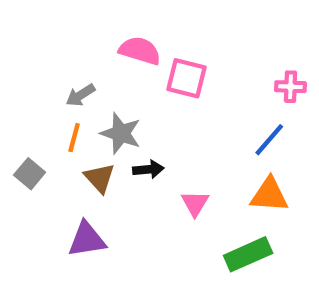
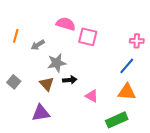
gray star: (121, 133) -> (57, 63), turned -30
orange line: (74, 138) -> (16, 36), moved
pink triangle: (195, 203) -> (92, 96), turned -32

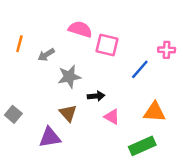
blue line: (127, 66) -> (140, 69), moved
black arrow: (70, 80) -> (96, 96), moved
gray square: (14, 82) -> (13, 114), moved
brown triangle: (47, 84) -> (68, 113), moved

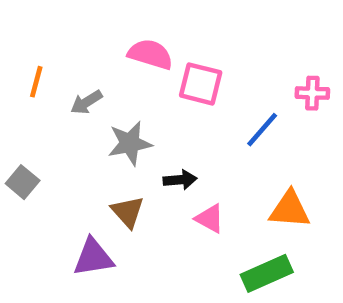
gray square: (13, 114) -> (23, 182), moved

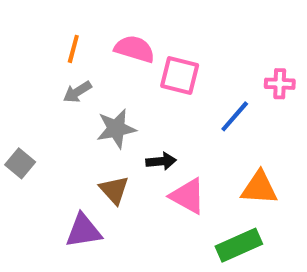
orange line: (36, 82) -> (73, 49), moved
pink triangle: (210, 219) -> (188, 196), size x1.4

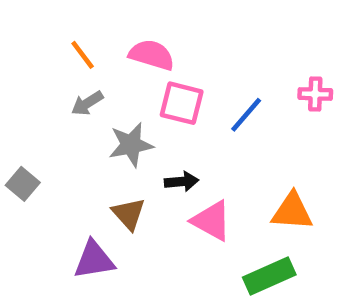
orange line: (73, 49) -> (83, 55), turned -52
pink square: (180, 76) -> (182, 103), moved
blue line: (235, 116) -> (246, 115), moved

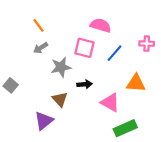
pink semicircle: (152, 55) -> (101, 25), moved
orange triangle: (292, 212) -> (136, 83), moved
pink triangle: (212, 221) -> (110, 102), moved
purple triangle: (94, 260) -> (44, 121), turned -30

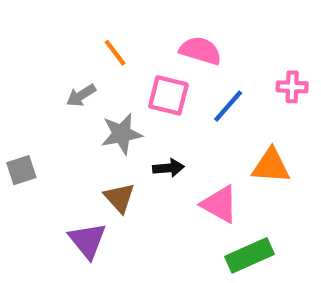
orange line: (38, 25) -> (115, 53), moved
gray square: (11, 85) -> (21, 170), turned 32
purple triangle: (44, 121) -> (87, 240), turned -30

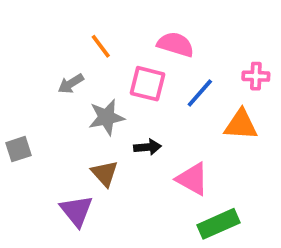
orange triangle: (271, 166) -> (241, 125), moved

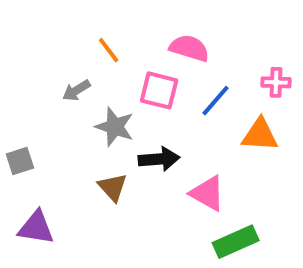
gray star: (106, 117) -> (115, 127), turned 30
black arrow: (147, 147) -> (159, 159), size x1.4
purple triangle: (76, 211) -> (36, 228), moved, turned -42

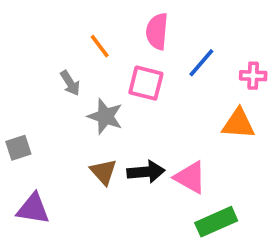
pink semicircle: (189, 48) -> (157, 31), moved, turned -102
gray arrow: (76, 90) -> (70, 83), turned -90
blue line: (216, 101) -> (201, 63), moved
black arrow: (159, 159) -> (146, 172), moved

